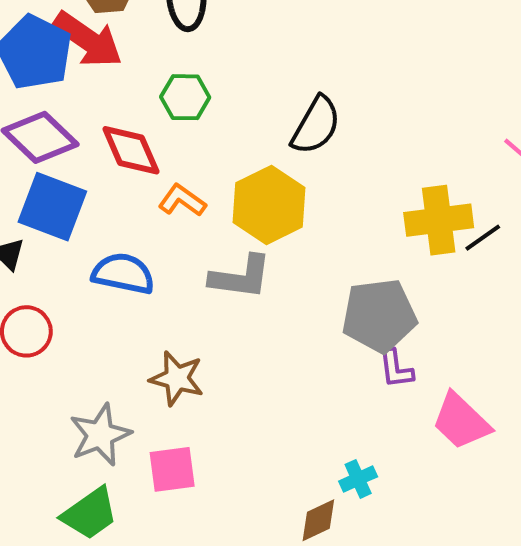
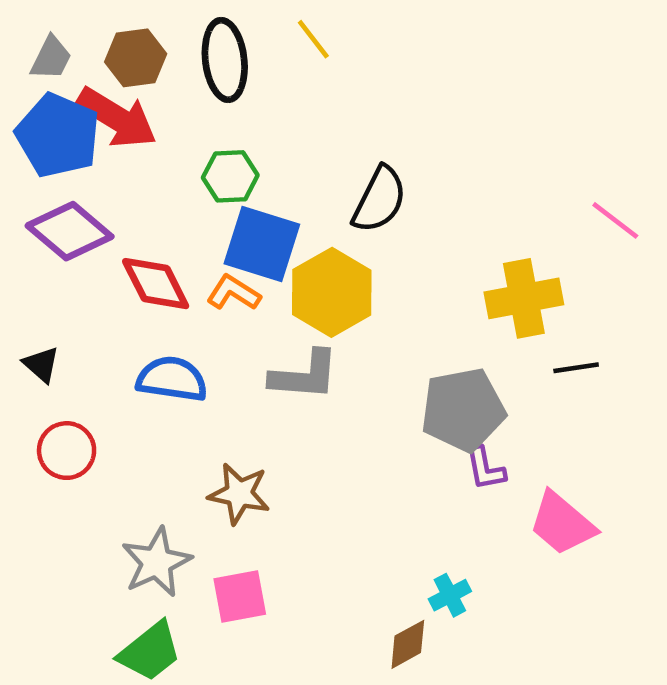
red diamond: (131, 150) -> (156, 284), moved
blue square: (52, 207) -> (262, 244), moved
black line: (483, 238) -> (576, 368), moved, turned 30

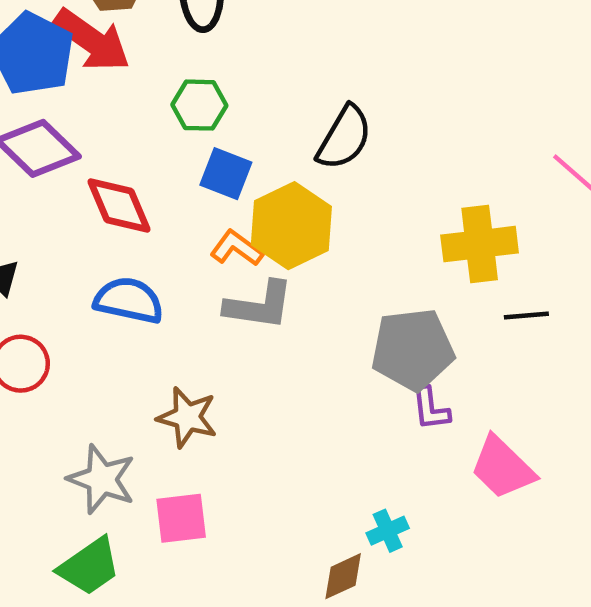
blue square: (262, 244) -> (226, 174), size x0.7
orange L-shape: (234, 293) -> (237, 248), moved
gray star: (157, 562) -> (102, 479), turned -30

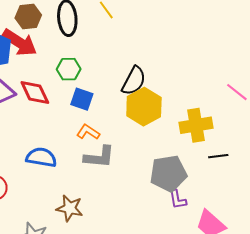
red diamond: (119, 205) -> (35, 92), moved
yellow hexagon: (291, 226) -> (144, 107), moved

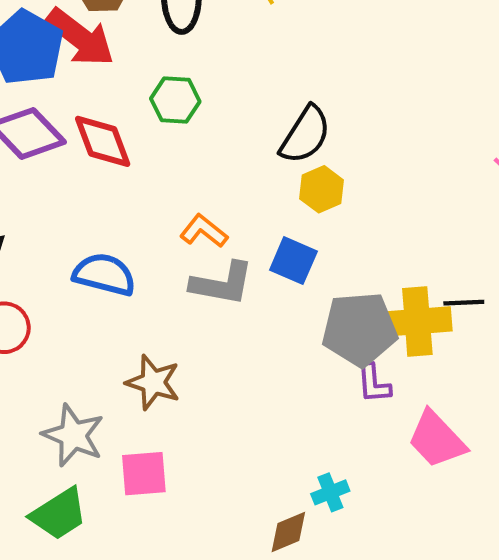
blue square: (82, 99) -> (293, 261), moved
yellow hexagon: (144, 107) -> (321, 189), size x0.6
yellow cross: (196, 125) -> (417, 321), moved

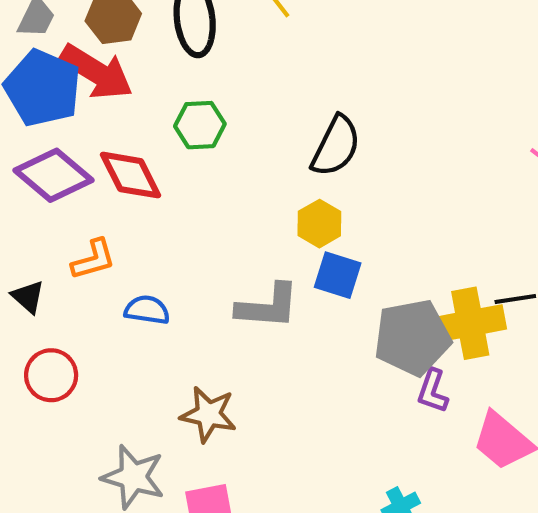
yellow hexagon: (321, 189) -> (319, 224), moved
orange L-shape: (204, 231) -> (93, 259), moved, turned 132
blue semicircle: (104, 274) -> (147, 310), size x0.7
purple L-shape: (374, 383) -> (433, 391), turned 30

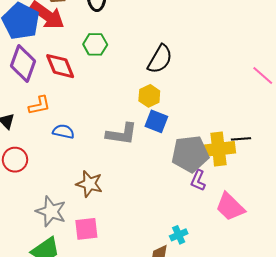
purple diamond: (53, 175) -> (23, 63), turned 66

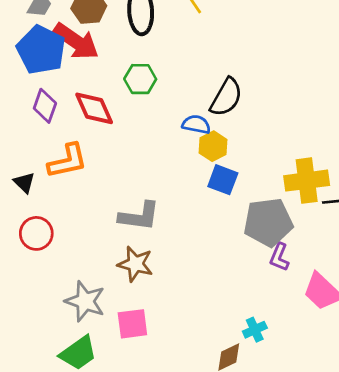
purple diamond: (23, 63) -> (45, 106), size x0.7
orange L-shape: (39, 105) -> (67, 161), size x1.4
blue semicircle: (63, 131) -> (196, 124), moved
gray L-shape: (122, 134) -> (139, 216), moved
yellow cross: (218, 149) -> (307, 181), moved

